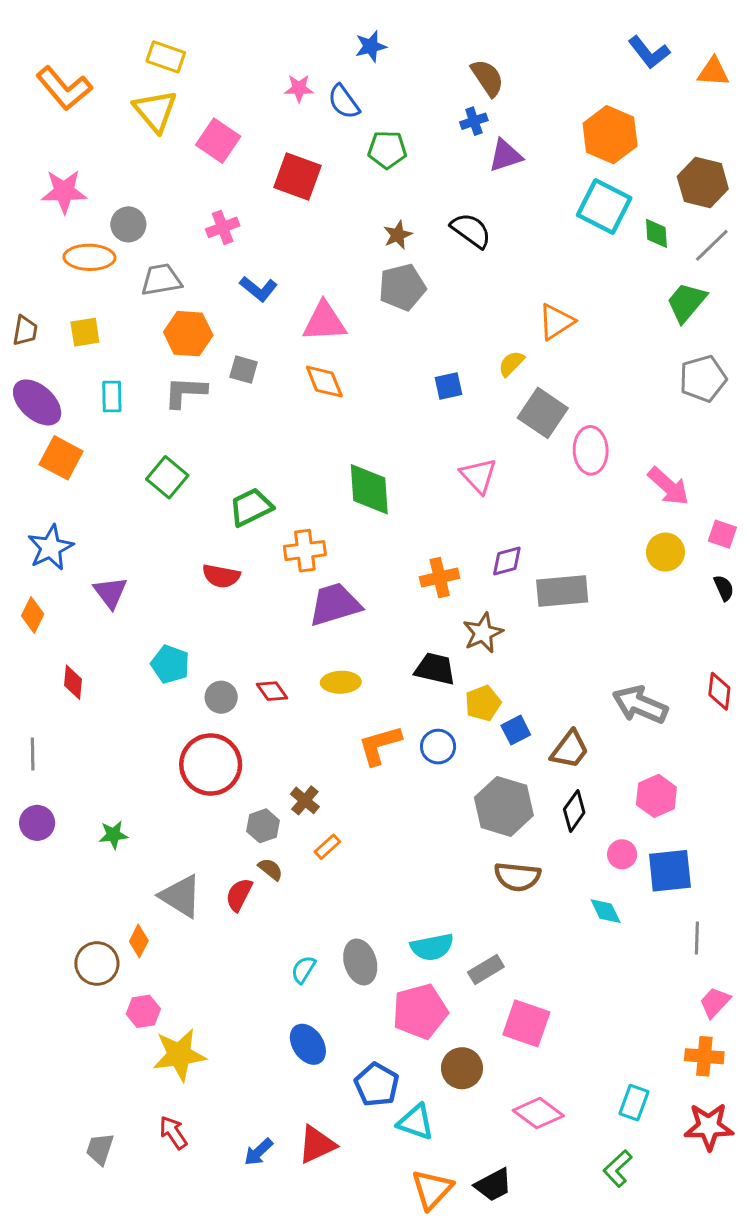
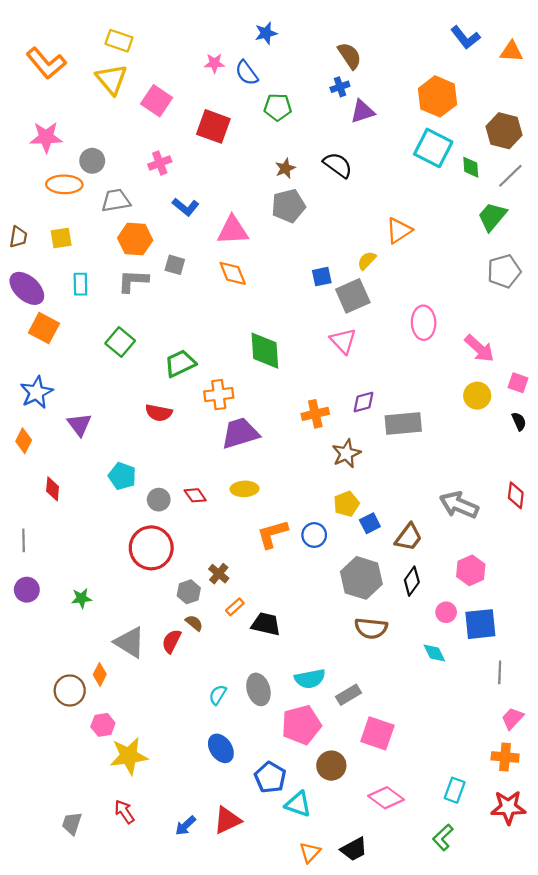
gray square: (543, 413) -> (353, 296), moved, turned 32
black trapezoid: (435, 669) -> (266, 624), moved
orange triangle: (432, 1189) -> (310, 852), size x0.7

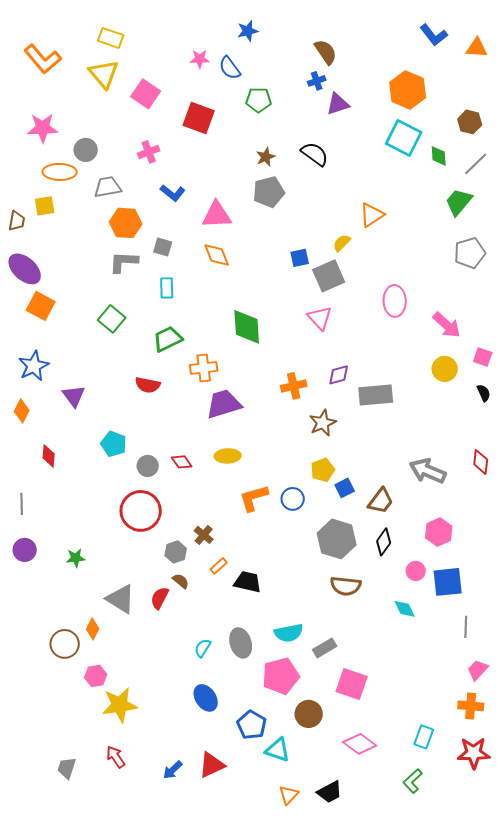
brown hexagon: (504, 131) -> (470, 122), size x0.7
yellow square: (61, 238) -> (45, 206), moved
cyan rectangle: (80, 284) -> (167, 288), moved

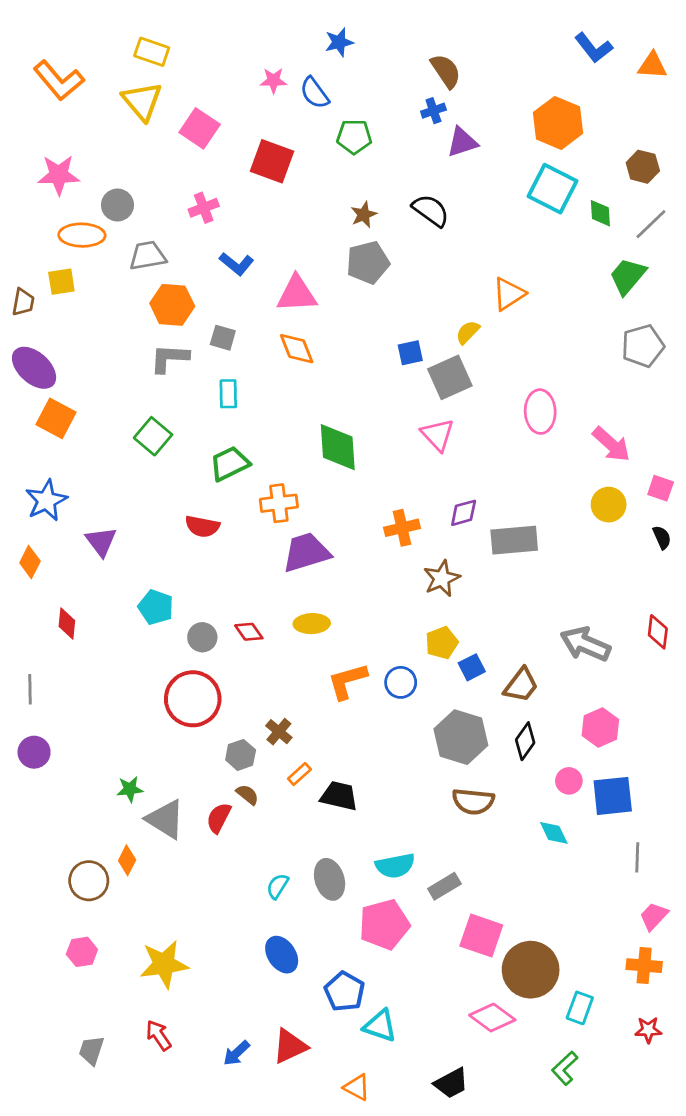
green star: (76, 558) -> (130, 789), moved
pink hexagon: (96, 676) -> (82, 952), moved
brown circle: (309, 714) -> (531, 970), moved, size x1.5
red star: (474, 753) -> (648, 1030), size x0.6
orange triangle: (289, 795) -> (357, 1087), moved, turned -45

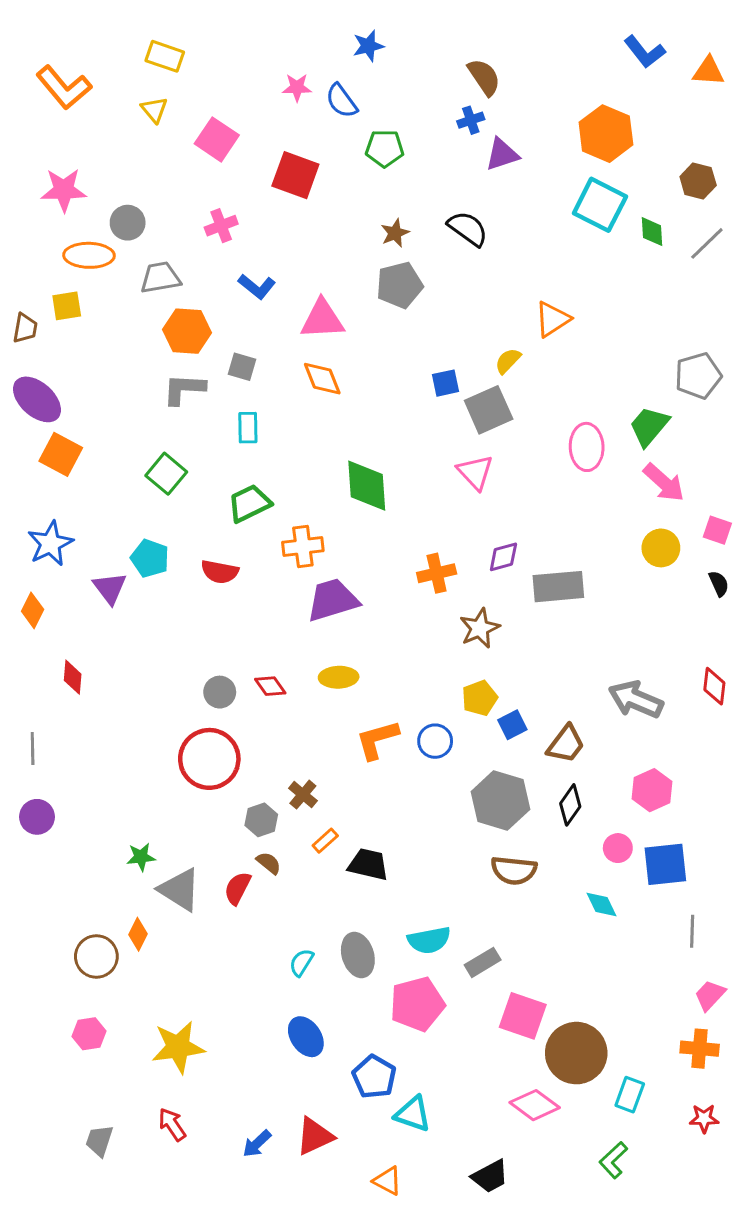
yellow triangle: (142, 101) -> (154, 110), size x0.6
green trapezoid: (628, 276) -> (649, 426), moved
cyan pentagon: (156, 607) -> (150, 558), moved

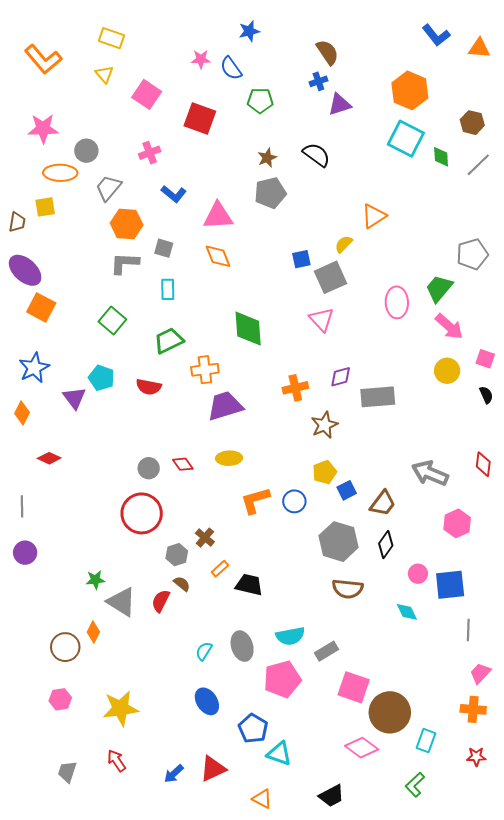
gray trapezoid: (160, 278) -> (108, 188), turned -40
red diamond: (73, 677) -> (49, 458), turned -70
pink hexagon: (652, 790) -> (457, 523), moved

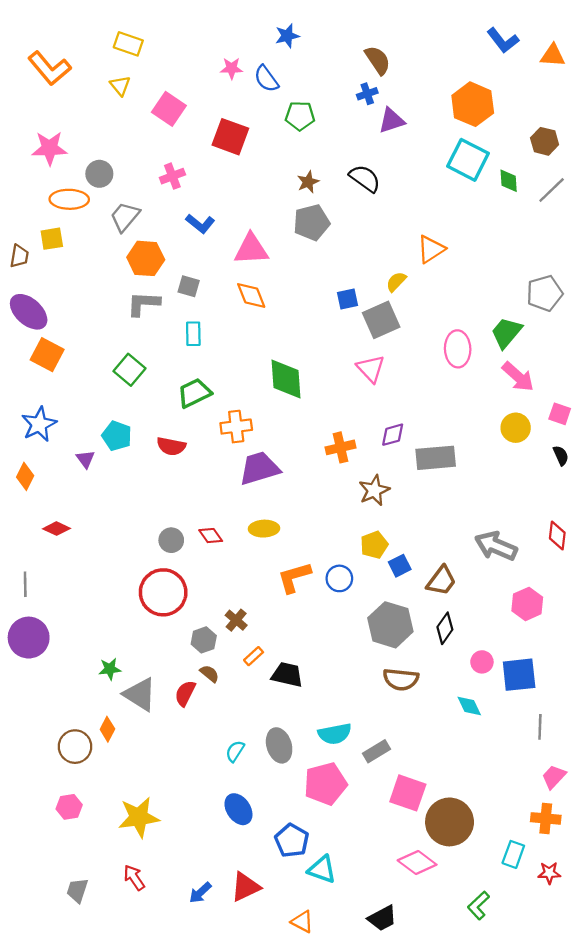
purple triangle: (74, 398) -> (85, 459), size x0.7
purple circle: (25, 553) -> (29, 638), size x1.5
cyan rectangle: (426, 741) -> (513, 854), moved

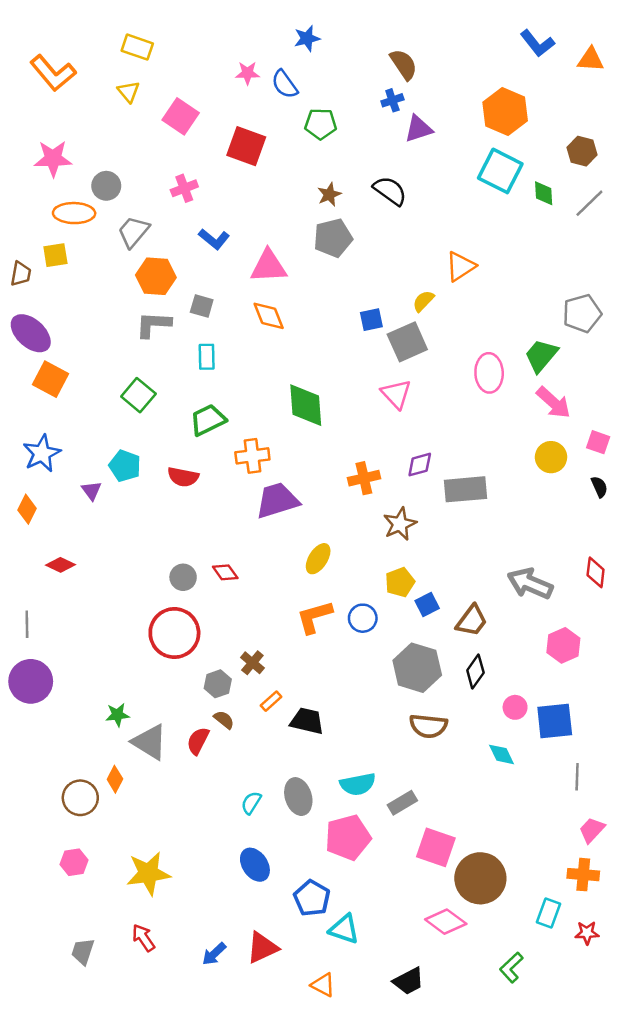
yellow ellipse: (264, 529) -> (318, 559), moved, turned -56

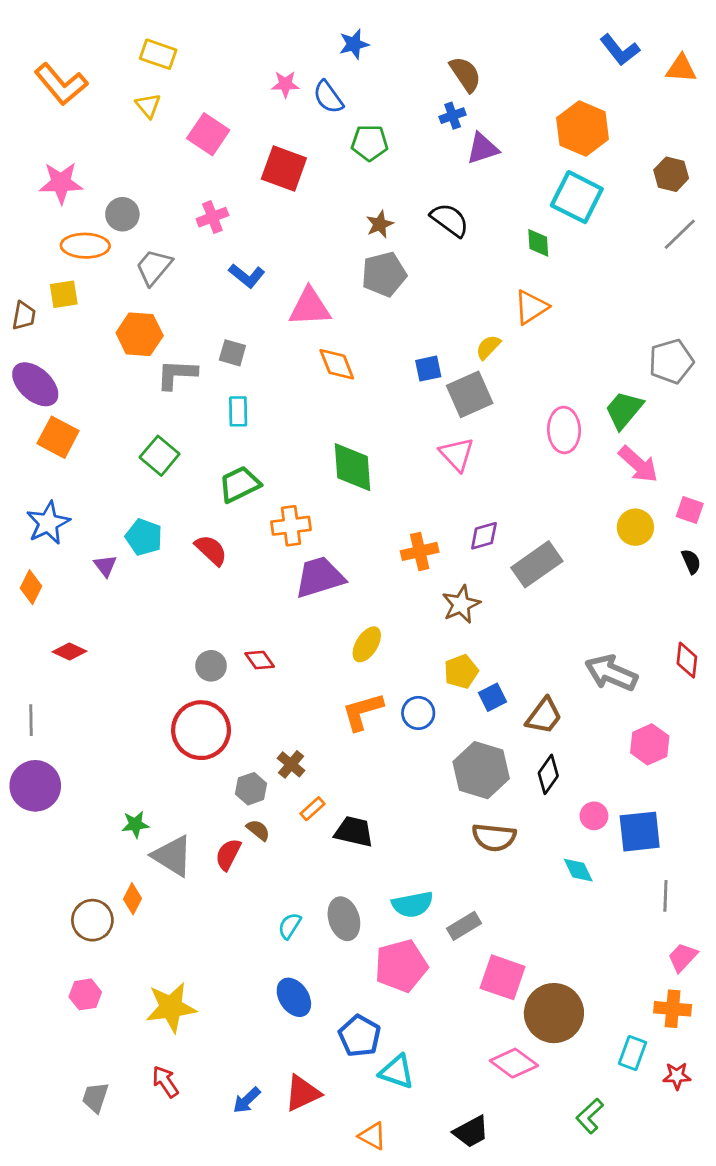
green diamond: (544, 193) -> (538, 243), moved
orange hexagon: (156, 276) -> (140, 334), moved
orange diamond: (269, 316) -> (337, 364), moved
red semicircle: (183, 477) -> (211, 550), turned -148
gray rectangle: (466, 489) -> (537, 564), turned -30

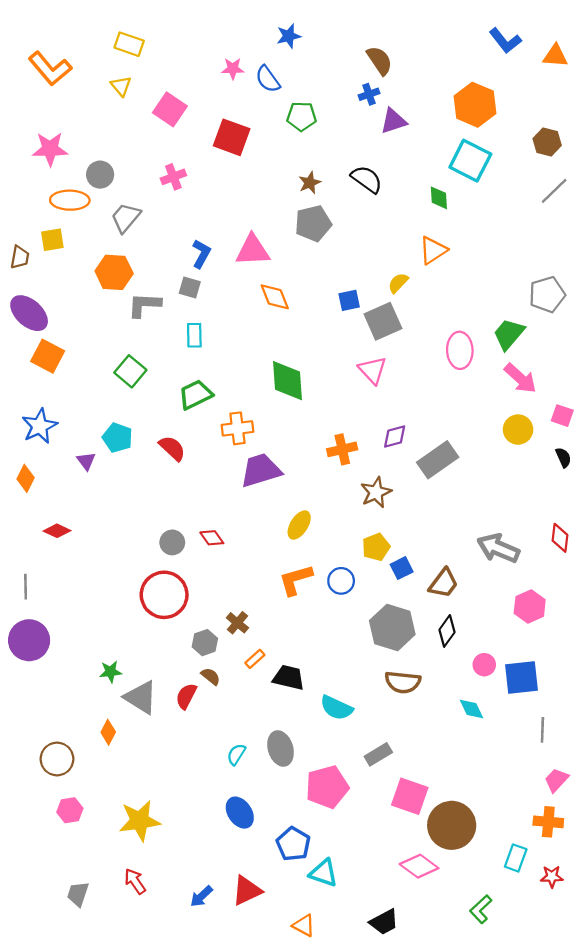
blue L-shape: (247, 276) -> (201, 254), moved, turned -100
cyan semicircle: (413, 904) -> (336, 708), moved, turned 36
brown circle: (92, 920) -> (57, 759), moved

